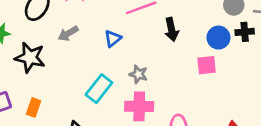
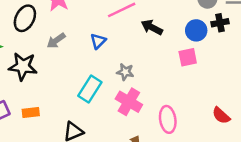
black arrow: (172, 30) -> (152, 27), turned 135
pink cross: (139, 106) -> (129, 102), turned 35
orange rectangle: (34, 107) -> (31, 112), turned 70

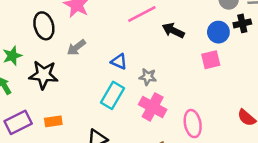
black ellipse: (25, 18) -> (44, 26), turned -40
blue triangle: (98, 41) -> (119, 62), moved, turned -49

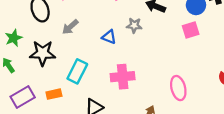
gray star: (148, 77) -> (134, 25), moved
cyan rectangle: (112, 95) -> (77, 71), moved
pink cross: (153, 107) -> (123, 77), moved, turned -30

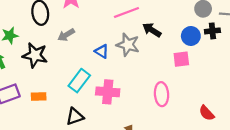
gray star: (134, 25) -> (128, 45), size x1.5
cyan rectangle: (77, 71) -> (79, 81), moved
pink ellipse: (178, 88) -> (162, 94), moved

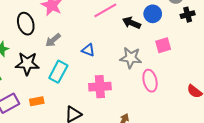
blue circle: (191, 36) -> (153, 14), moved
gray star: (128, 45) -> (131, 58), moved
cyan rectangle: (79, 81) -> (58, 72), moved

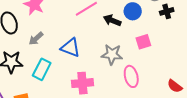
blue triangle: (88, 50) -> (71, 48), size x1.5

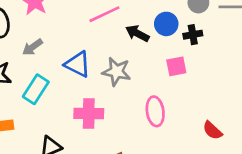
black cross: (167, 11) -> (193, 35), moved
gray star: (112, 54) -> (117, 72), moved

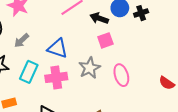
pink square: (176, 66) -> (105, 40), moved
gray star: (117, 72) -> (90, 68), moved, turned -30
pink cross: (89, 114) -> (56, 77), moved

